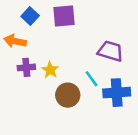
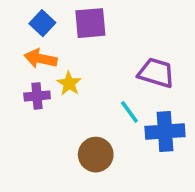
orange arrow: (15, 41) -> (41, 59), moved
yellow star: (50, 70) -> (69, 83), moved
brown circle: (68, 95) -> (96, 155), moved

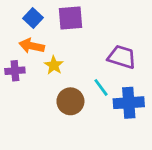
purple cross: (37, 96) -> (15, 71), moved
brown circle: (96, 155) -> (70, 101), moved

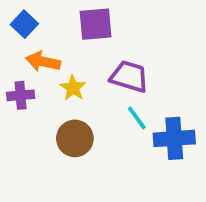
blue square: (33, 18) -> (24, 24), moved
purple trapezoid: (122, 57) -> (129, 77), moved
brown circle: (70, 101) -> (75, 138), moved

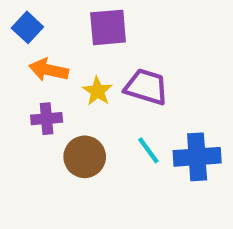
yellow star: (73, 88) -> (97, 91), moved
purple cross: (21, 95) -> (47, 119), moved
cyan line: (137, 118) -> (148, 150), moved

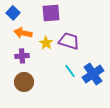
brown circle: (85, 157) -> (24, 82), moved
blue cross: (197, 157) -> (93, 74), turned -30

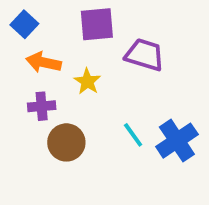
purple trapezoid: (69, 41) -> (145, 55), moved
brown circle: (24, 82) -> (66, 142), moved

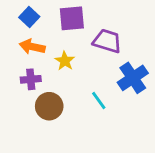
blue square: (24, 24) -> (29, 17), moved
blue cross: (177, 141) -> (133, 78), moved

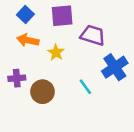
purple cross: (31, 79) -> (17, 78), moved

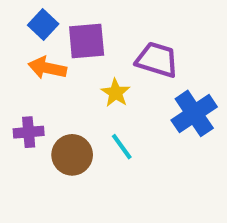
purple square: (62, 16) -> (87, 41), moved
yellow star: (56, 52) -> (116, 93), moved
cyan line: (85, 87) -> (122, 147), moved

